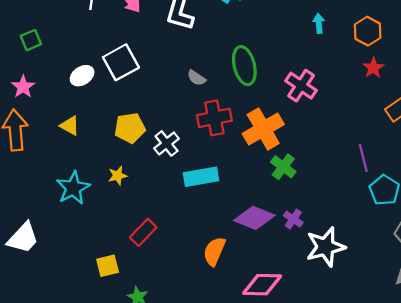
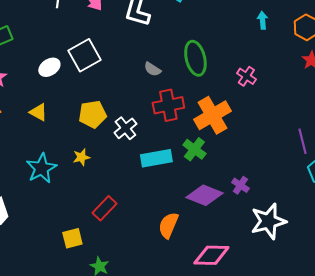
pink cross: (301, 86) -> (246, 76), size x0.7
green cross: (283, 167) -> (194, 149), moved
purple cross: (293, 219) -> (240, 185), moved

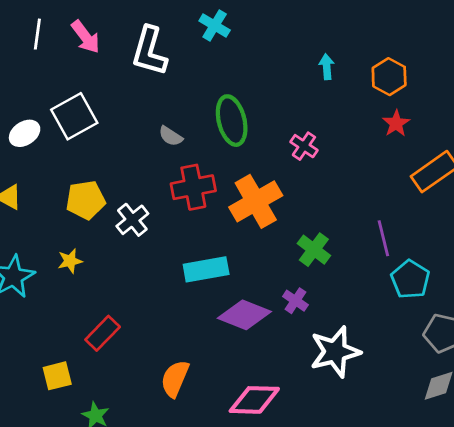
green cross: (194, 149) -> (314, 250), moved
cyan rectangle: (156, 158) -> (206, 269), moved
orange semicircle: (168, 225) -> (175, 379), moved

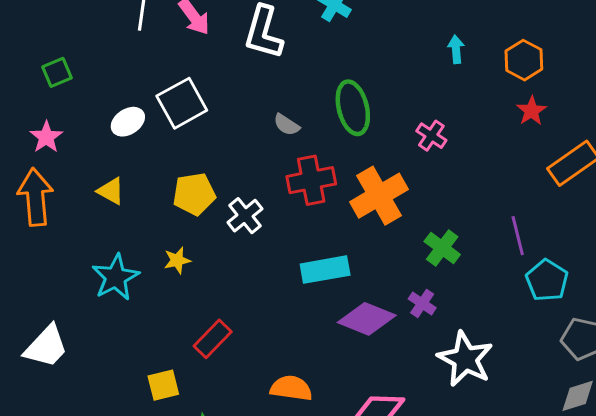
white star: (335, 352) -> (465, 359), turned -30
orange semicircle: (175, 379) -> (291, 388), turned 75

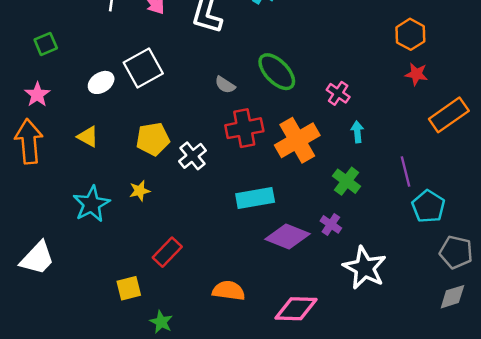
cyan arrow: (456, 49) -> (357, 132), moved
green ellipse: (353, 108) -> (277, 72), turned -30
red star: (532, 111) -> (416, 74), turned -30

